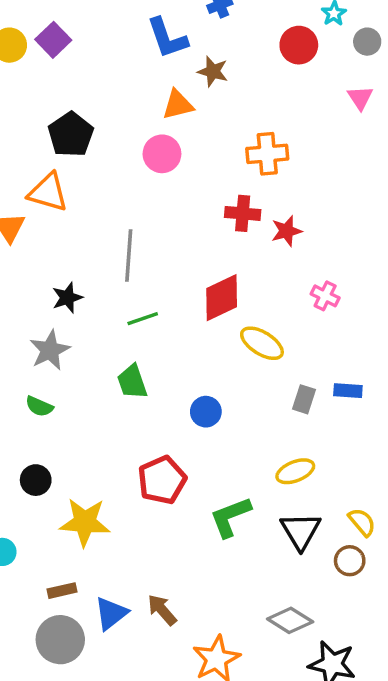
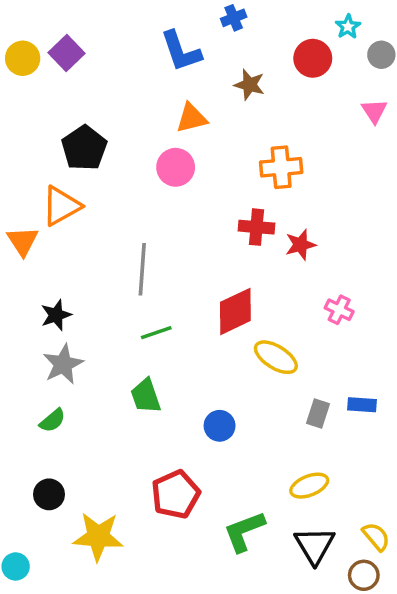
brown star: (213, 71) -> (249, 85), moved
orange triangle: (48, 192) -> (61, 206), turned -45
black star: (67, 298) -> (56, 315), moved
green semicircle: (39, 406) -> (53, 421), turned -64

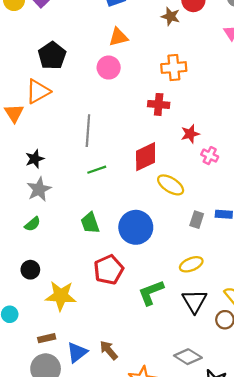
brown star: (249, 85) -> (171, 16), moved
red star: (300, 245) -> (190, 134), moved
green trapezoid: (146, 396) -> (90, 223), moved
blue circle: (220, 426) -> (136, 227), size x1.8

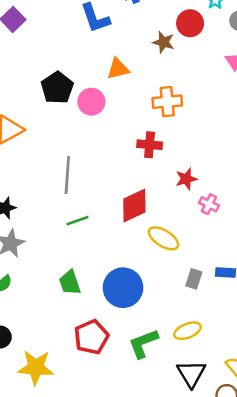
orange triangle: (118, 37) -> (118, 69), moved
black pentagon: (52, 56) -> (57, 88), moved
green L-shape: (151, 293) -> (143, 343), moved

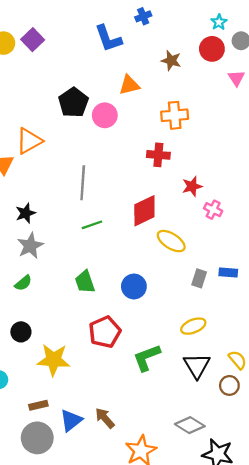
red circle: (190, 23) -> (212, 49), moved
blue circle: (123, 288) -> (134, 286), size x0.7
green L-shape: (143, 343) -> (147, 358), moved

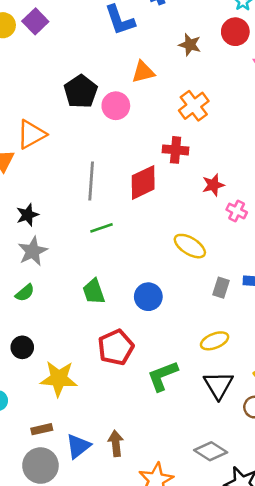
orange cross: (175, 115) -> (194, 106), turned -32
red diamond: (144, 211) -> (143, 182), moved
brown arrow: (105, 418) -> (116, 443), turned 35

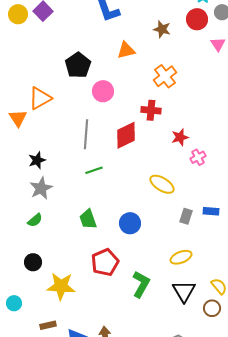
pink circle: (116, 106) -> (103, 91), moved
pink cross: (237, 211) -> (198, 157), turned 35
green L-shape: (163, 376) -> (141, 284), turned 140

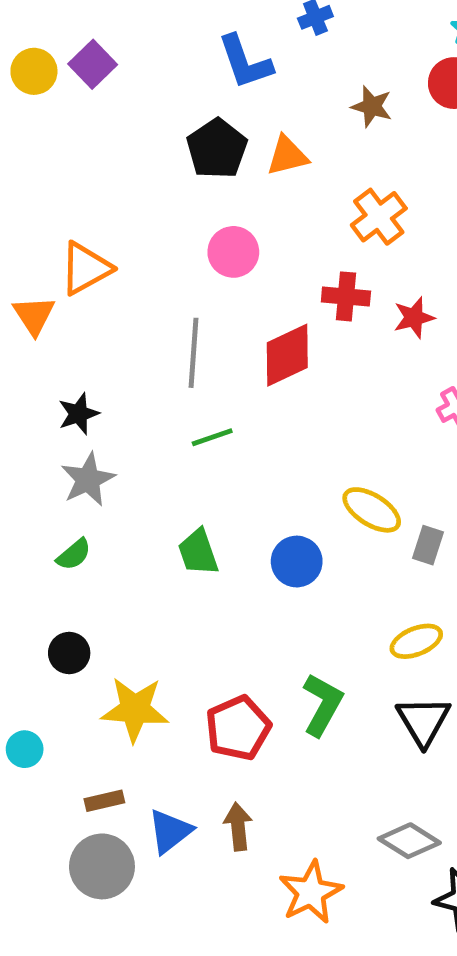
black pentagon: (78, 65) -> (217, 149), moved
red star: (180, 137) -> (414, 318), moved
yellow ellipse: (162, 184) -> (372, 510), moved
red pentagon: (105, 262) -> (238, 728), moved

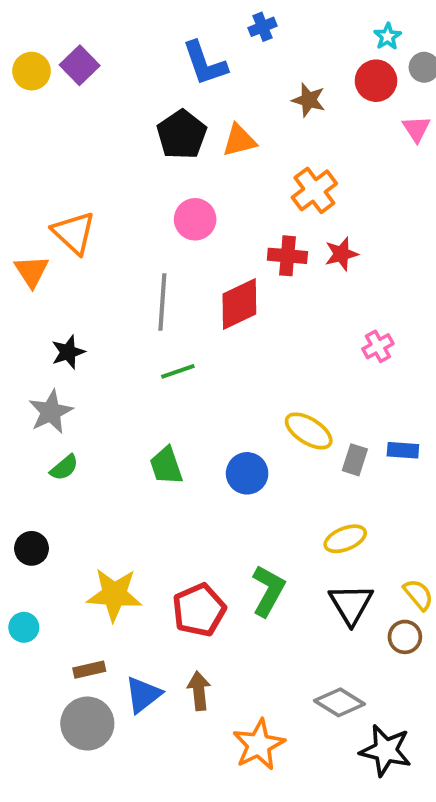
orange triangle: (86, 268) -> (74, 233), turned -48
red star: (414, 318) -> (341, 254), moved
gray star: (88, 479) -> (51, 412), moved
black circle: (69, 653) -> (32, 548), moved

